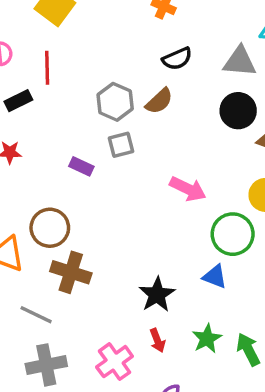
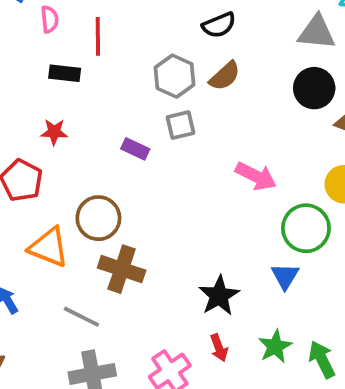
black semicircle: (177, 59) -> (219, 25), moved
black rectangle: (18, 101) -> (65, 73), turned 32
blue triangle: (215, 276) -> (285, 276), turned 40

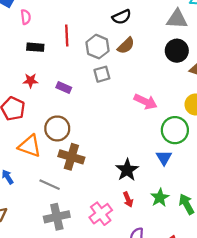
red line: (98, 36) -> (67, 35), moved
purple rectangle: (135, 149) -> (64, 88), moved

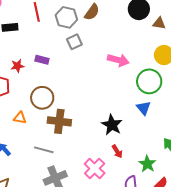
red star: (30, 81) -> (17, 66), moved
orange triangle: (30, 146) -> (20, 118), size x0.6
green star: (160, 198) -> (147, 164), moved

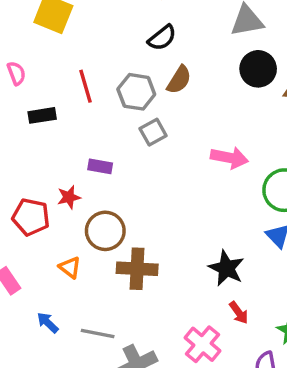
red star: (17, 66) -> (69, 197), moved
orange triangle: (20, 118) -> (70, 267), turned 32
gray line: (44, 150) -> (98, 334), moved

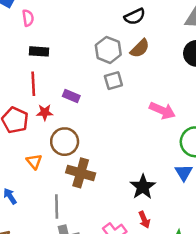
red line: (86, 86) -> (33, 84), moved
gray line: (98, 334) -> (57, 207), moved, turned 65

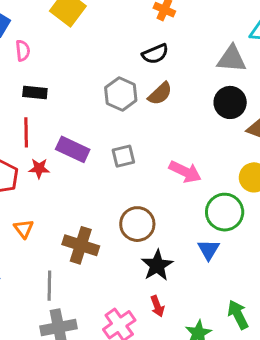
gray square: (113, 81) -> (123, 156), moved
purple rectangle: (71, 96) -> (73, 149), size x1.5
brown circle: (65, 142) -> (137, 224), moved

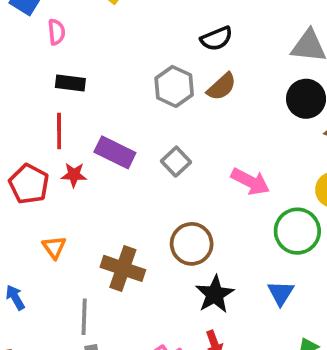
gray square: (123, 156) -> (176, 162), turned -30
blue triangle: (209, 250) -> (281, 293), moved

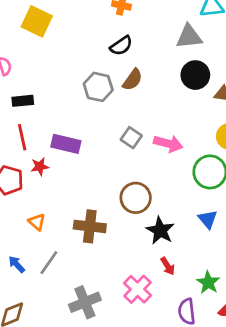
gray square: (176, 162) -> (131, 138), moved
gray line: (84, 317) -> (49, 263), moved, turned 45

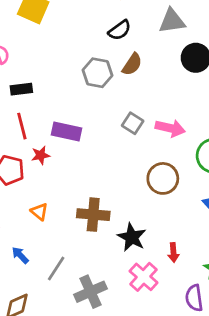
gray triangle: (189, 37) -> (172, 21), moved
brown circle: (136, 198) -> (163, 178), moved
black star: (160, 231) -> (132, 237), moved
gray line: (49, 263) -> (56, 269), moved
red arrow: (168, 266) -> (173, 253), turned 30

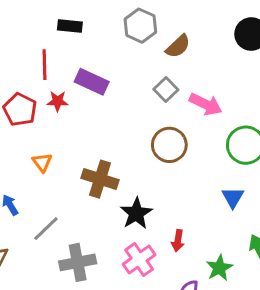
brown semicircle: (132, 64) -> (178, 46), moved
black rectangle: (21, 89) -> (70, 26), moved
brown circle: (163, 178) -> (169, 145), moved

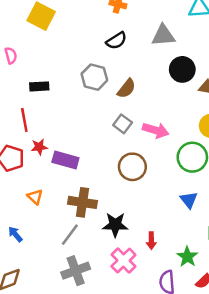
purple rectangle: (92, 82) -> (65, 160), moved
black star: (136, 213) -> (115, 225), turned -30
gray line: (46, 229) -> (70, 235), moved

